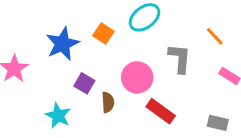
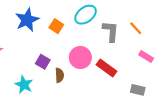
blue star: (62, 44) -> (27, 20), moved
gray L-shape: (180, 58) -> (111, 31), moved
red rectangle: (161, 111) -> (106, 68), moved

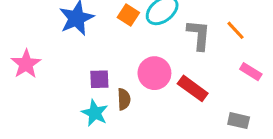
orange square: (56, 26) -> (128, 15), moved
purple square: (43, 62) -> (99, 79), turned -32
cyan star: (24, 85) -> (95, 113), moved

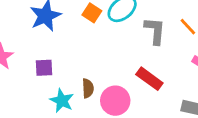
pink circle: (154, 73) -> (115, 101), moved
purple square: (99, 79) -> (44, 68), moved

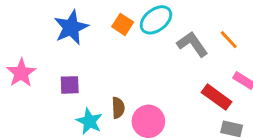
gray L-shape: (155, 31) -> (192, 44), turned -40
red rectangle: (149, 79) -> (217, 97), moved

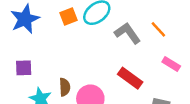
orange square: (123, 24) -> (69, 17), turned 36
red rectangle: (217, 97) -> (130, 78), moved

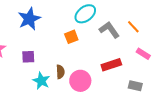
orange square: (69, 17) -> (71, 37), moved
red rectangle: (130, 78) -> (111, 65), turned -54

